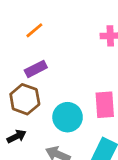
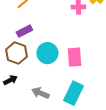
cyan circle: (68, 117) -> (47, 53), moved

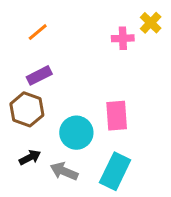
cyan circle: (47, 53) -> (76, 133), moved
black arrow: (10, 80) -> (30, 157), moved

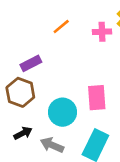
orange line: (38, 32) -> (61, 26), moved

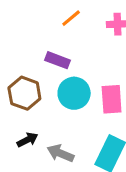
purple rectangle: (31, 63) -> (58, 60), moved, turned 48
cyan circle: (63, 112) -> (74, 93), moved

